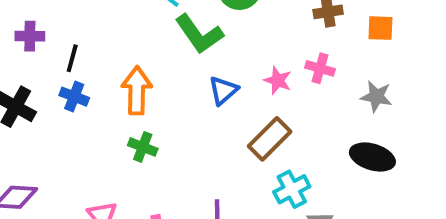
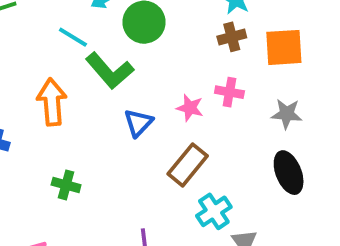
orange square: (380, 28) -> (284, 47), size x1.5
orange arrow: (137, 90) -> (52, 102), moved
black ellipse: (372, 157) -> (289, 173), turned 57

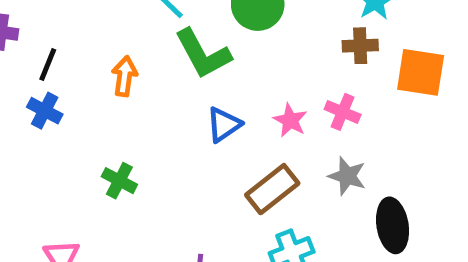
orange arrow: (52, 102) -> (125, 76), size x0.7
gray star: (287, 114) -> (347, 176), moved

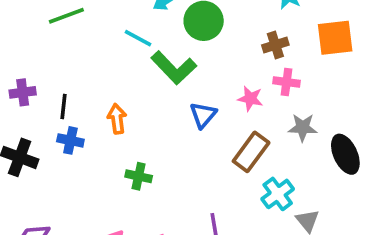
brown cross: (360, 46) -> (275, 45), moved
orange arrow: (125, 76) -> (117, 119), moved

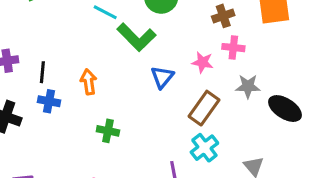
black ellipse: (345, 154) -> (285, 109), turned -32
cyan cross: (278, 194) -> (204, 148), moved

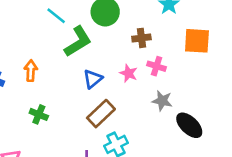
brown cross: (223, 16) -> (141, 38), moved
green L-shape: (136, 37) -> (78, 41), turned -88
brown rectangle: (204, 108) -> (101, 114), moved

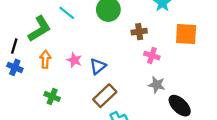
green L-shape: (78, 41) -> (39, 29), moved
pink star: (129, 73) -> (74, 60), moved

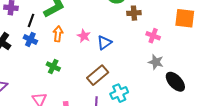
brown cross: (139, 32) -> (134, 13), moved
green cross: (52, 96) -> (53, 66), moved
brown rectangle: (105, 96) -> (98, 75), moved

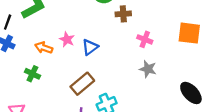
orange square: (185, 18) -> (189, 33), moved
orange arrow: (58, 34) -> (44, 48), moved, turned -77
black ellipse: (175, 82) -> (191, 93), moved

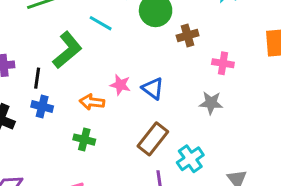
blue triangle: (90, 47) -> (153, 89), turned -36
gray star: (148, 69) -> (211, 103), moved

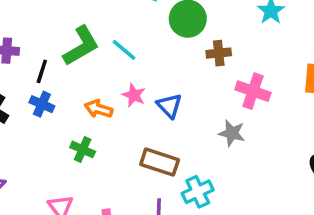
cyan line: (101, 23) -> (124, 50), moved
pink cross: (223, 63) -> (253, 91), size x1.4
brown rectangle: (153, 139) -> (160, 162), turned 60

